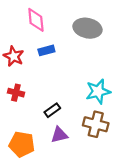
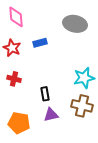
pink diamond: (36, 20) -> (16, 17), moved
black rectangle: (52, 110) -> (45, 94), turned -64

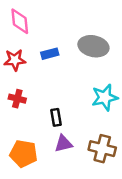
gray ellipse: (75, 24) -> (93, 46), moved
red star: (12, 48) -> (15, 60), turned -30
brown cross: (82, 106) -> (102, 149), moved

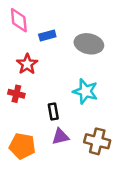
blue rectangle: (50, 54) -> (47, 35), moved
red star: (15, 60) -> (27, 64), moved, turned -30
cyan star: (105, 97) -> (85, 91), moved, turned 30

